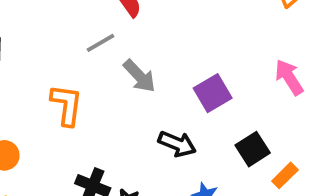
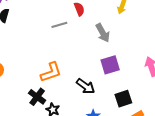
gray arrow: (139, 76) -> (103, 33), moved
orange L-shape: (67, 105) -> (51, 72), moved, turned 50

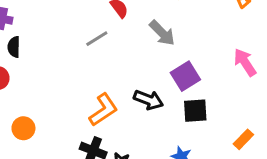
black arrow: (86, 86) -> (148, 100), moved
black square: (123, 99) -> (195, 111), moved, turned 30

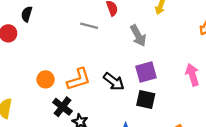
gray line: (97, 39) -> (89, 26), turned 30
orange circle: (23, 128) -> (46, 79), moved

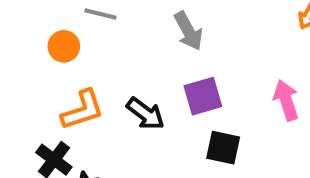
orange circle: (46, 79) -> (64, 46), moved
black square: (146, 99) -> (223, 148), moved

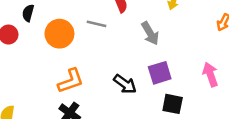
orange circle: (64, 46) -> (59, 34), moved, size x1.5
orange L-shape: (83, 110) -> (71, 81), moved

